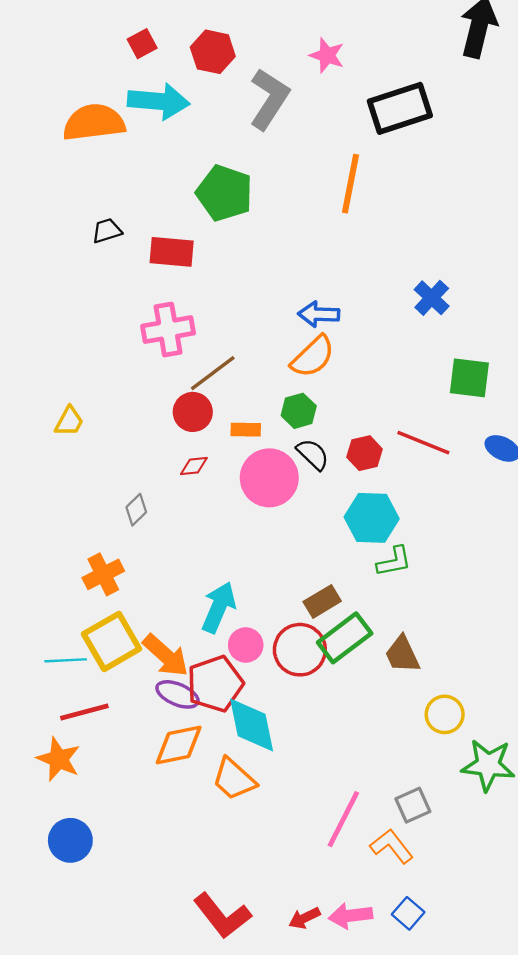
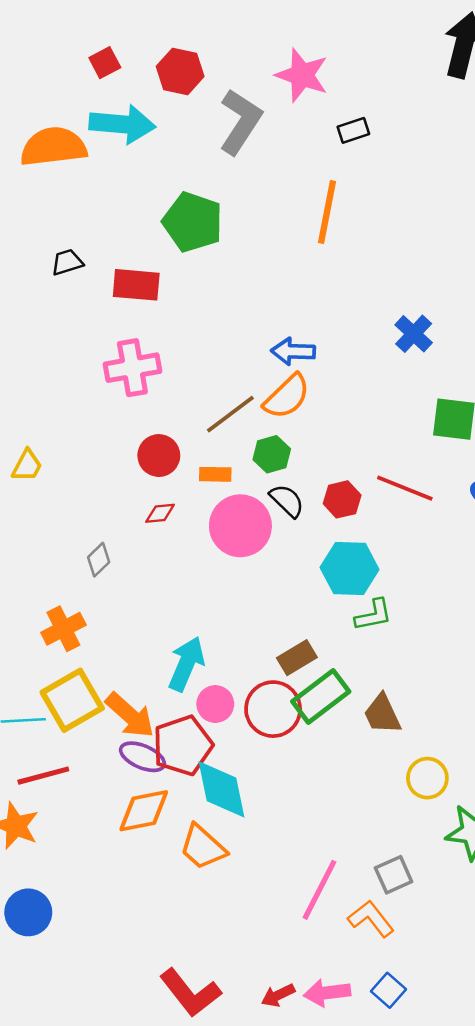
pink star: (327, 55) -> (302, 75), size x1.4
black rectangle: (400, 108) -> (353, 130), moved, size x0.5
brown line: (213, 373) -> (230, 414), moved

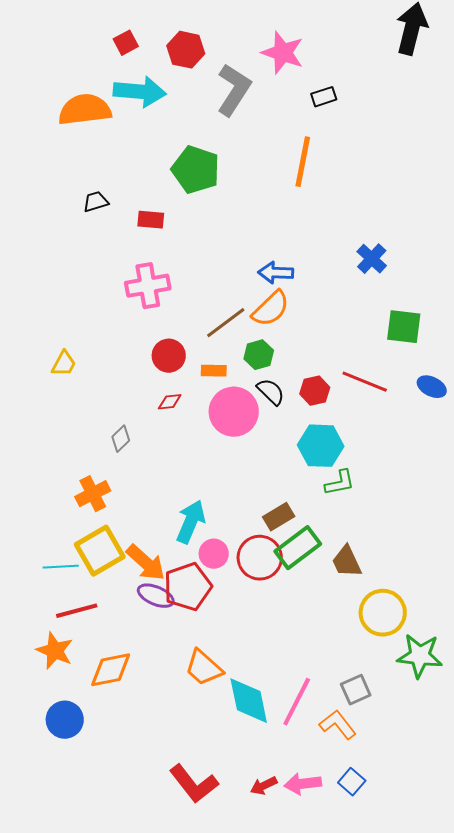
red rectangle: (136, 285) -> (151, 220), size x0.7
yellow circle: (427, 778) -> (383, 613), size x1.4
cyan diamond: (222, 789) -> (249, 701), moved
orange diamond: (144, 811) -> (111, 670), moved

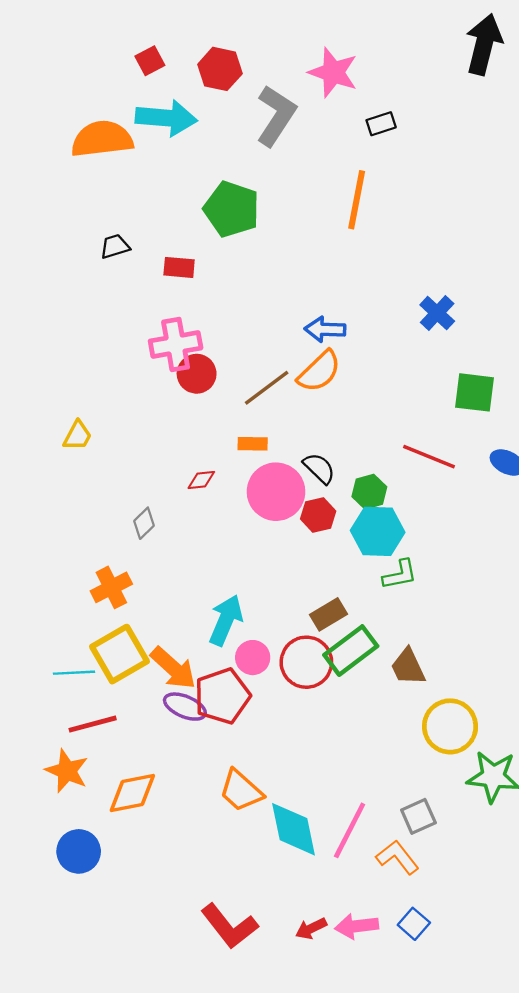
green hexagon: (259, 355) -> (369, 492), moved
red circle: (169, 356) -> (197, 374), moved
red hexagon: (315, 391) -> (318, 515), moved

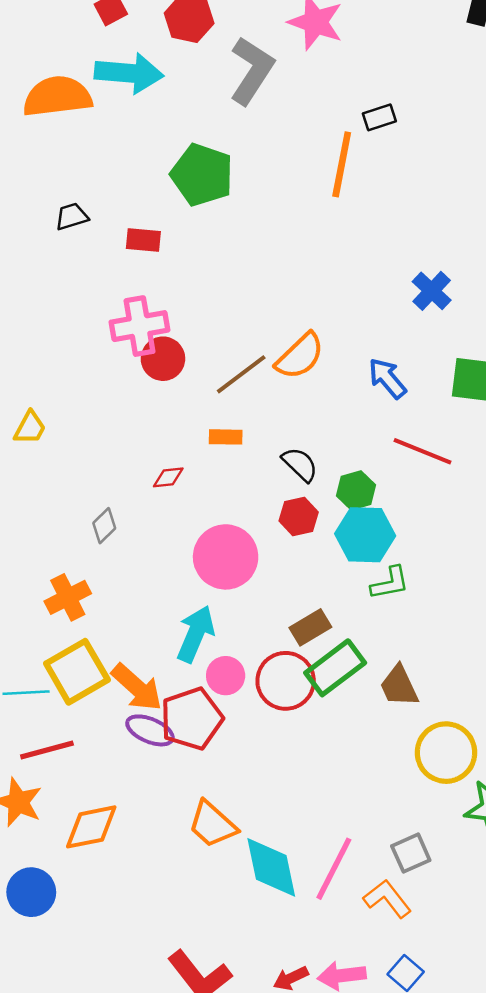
black rectangle: (381, 124) -> (379, 117), moved
blue arrow: (325, 329) -> (387, 378), moved, turned 48
pink circle: (276, 492) -> (226, 557), moved

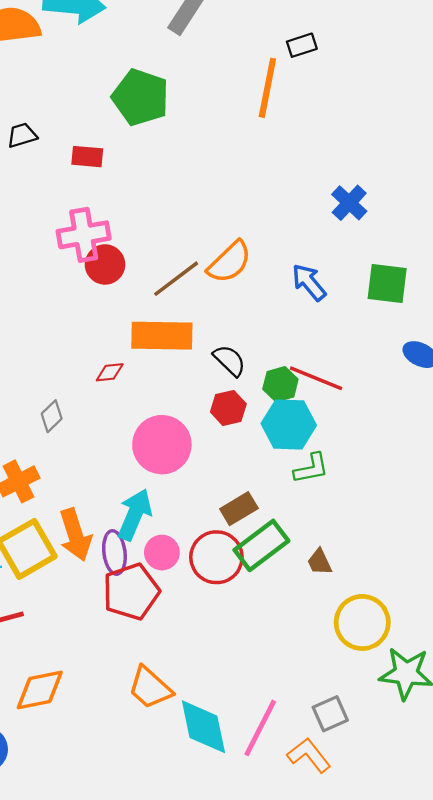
orange rectangle: (226, 437) -> (162, 336), size x2.0
red line: (423, 451) -> (316, 378), moved
brown trapezoid: (399, 686) -> (320, 562), size x0.7
orange arrow: (137, 687) -> (75, 535), moved, turned 30
purple ellipse: (150, 730) -> (114, 553), moved, turned 60

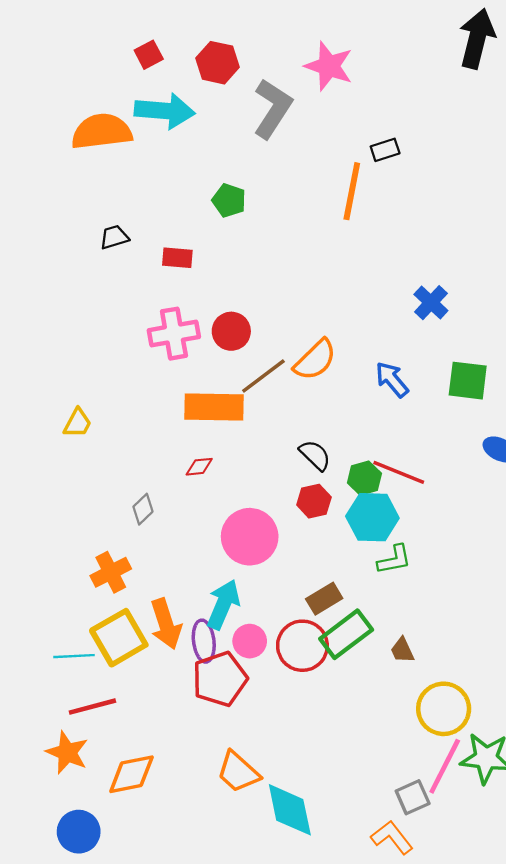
green pentagon: (141, 97) -> (229, 200), size x0.6
red circle: (105, 264) -> (231, 331), moved
orange rectangle: (162, 336) -> (214, 407), moved
pink line: (260, 728) -> (445, 766), moved

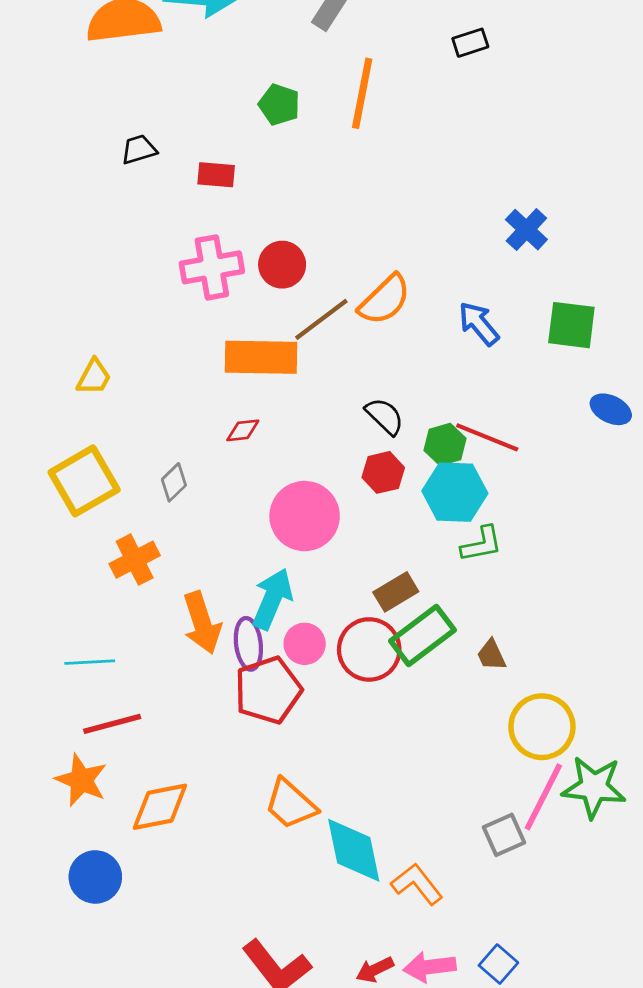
orange line: (352, 191) -> (362, 93), moved
yellow square: (119, 638) -> (84, 481), moved
orange L-shape: (392, 837) -> (417, 884), moved

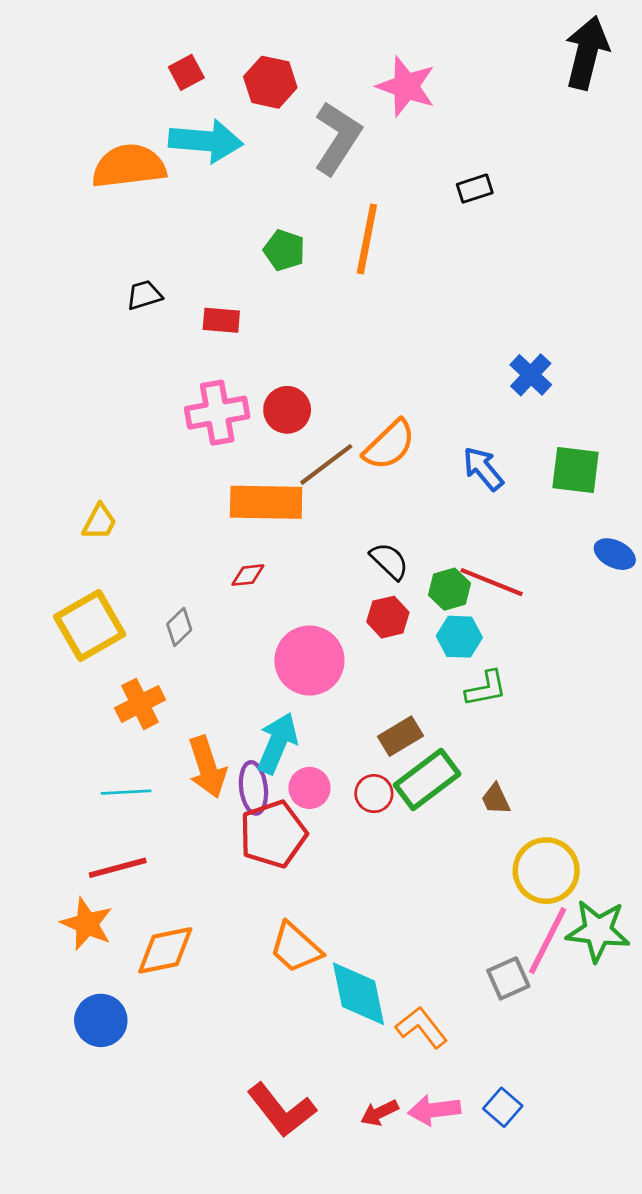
cyan hexagon: (455, 492) -> (459, 637), size x0.7
red circle: (369, 649) -> (374, 794), size x0.6
cyan line: (90, 662) -> (126, 792), moved

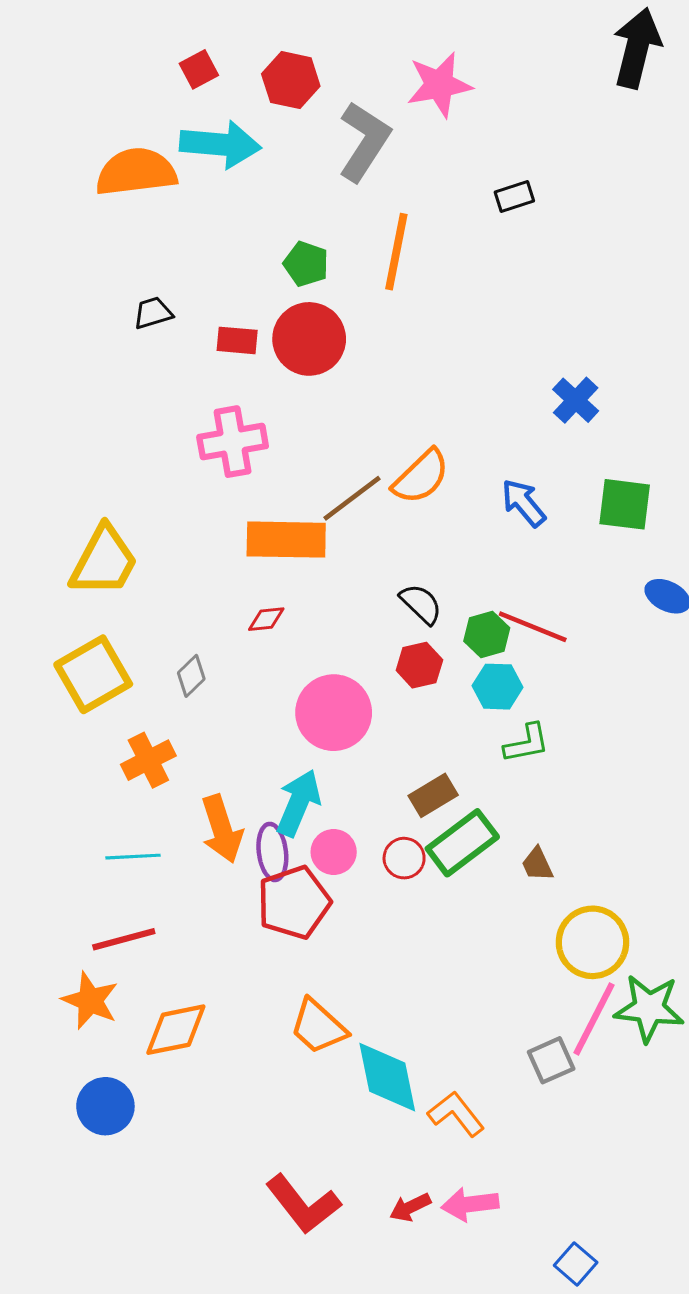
pink star: (406, 86) -> (439, 85), turned -30
red circle: (287, 410) -> (309, 339), moved, size x1.4
yellow trapezoid: (99, 522) -> (104, 561), size x1.8
blue square: (503, 1107) -> (576, 1264), moved

